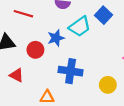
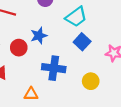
blue square: (103, 15) -> (82, 42), moved
cyan trapezoid: (80, 27) -> (76, 17), moved

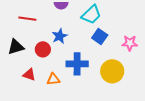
yellow circle: (91, 81) -> (112, 71), size x1.5
orange triangle: (31, 94) -> (53, 79), moved

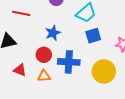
blue square: (100, 37) -> (93, 36), turned 35
red circle: (43, 49) -> (44, 55), moved

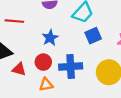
red triangle: (20, 70) -> (19, 69), moved

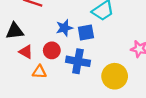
blue square: (93, 36) -> (86, 32), moved
orange triangle: (46, 84) -> (39, 72), moved

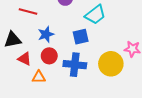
blue star: (64, 28) -> (46, 34), moved
yellow circle: (115, 76) -> (111, 64), moved

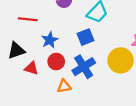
blue cross: (75, 65) -> (84, 67), turned -30
orange triangle: (39, 77) -> (64, 86), moved

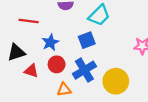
yellow circle: (121, 60) -> (116, 81), moved

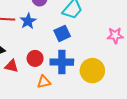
blue star: (50, 42) -> (28, 21), moved
blue cross: (84, 70) -> (62, 62), turned 35

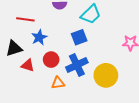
blue star: (28, 21) -> (39, 37), moved
blue cross: (62, 62) -> (77, 65), turned -30

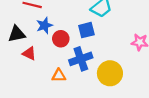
red circle: (51, 60) -> (61, 39), moved

